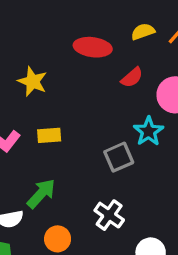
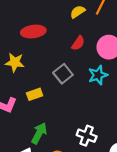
red ellipse: (93, 47) -> (33, 32), moved
cyan star: (149, 131) -> (98, 75), turned 30
gray square: (119, 157) -> (63, 74), moved

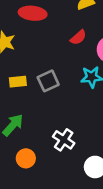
gray square: (63, 74) -> (48, 81), moved

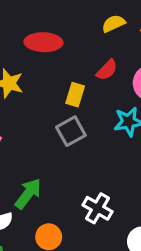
yellow rectangle: (18, 82) -> (75, 95), moved, turned -63

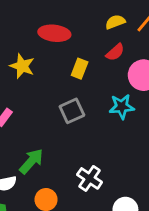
red semicircle: (107, 70) -> (115, 52), moved
yellow rectangle: (75, 95) -> (80, 69), moved

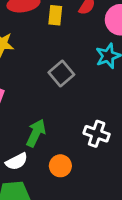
yellow rectangle: (80, 69) -> (55, 15), moved

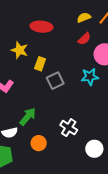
yellow rectangle: (55, 15) -> (40, 64), moved

